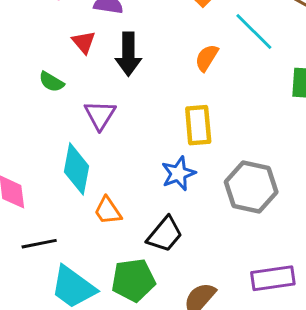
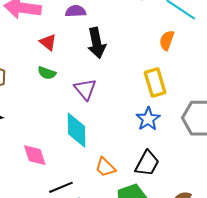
red triangle: (84, 42) -> (48, 42), moved
orange semicircle: (207, 58) -> (167, 40), moved
orange trapezoid: (108, 211) -> (105, 167), moved

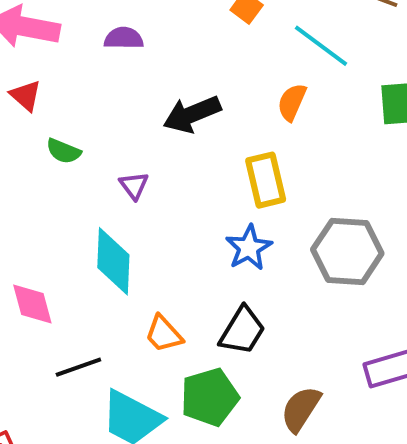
red triangle: (48, 42) -> (26, 96), moved
black arrow: (97, 43) -> (192, 114), moved, turned 76
purple triangle: (85, 89) -> (134, 186), size x0.7

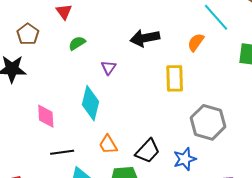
green semicircle: (63, 151) -> (77, 43), turned 114
blue star: (249, 248) -> (185, 159), moved

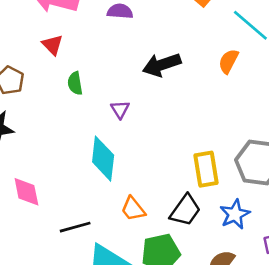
green semicircle: (77, 43) -> (75, 83), turned -60
yellow rectangle: (175, 78) -> (206, 169), moved
pink diamond: (46, 116) -> (26, 192), moved

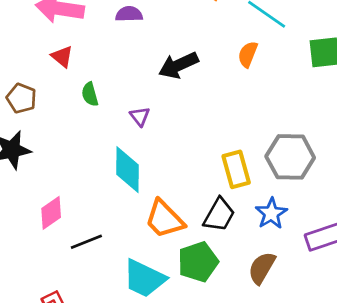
pink diamond: (26, 192) -> (51, 213), turned 72
orange trapezoid: (133, 209) -> (164, 219), size x1.5
black line: (75, 227) -> (86, 242), moved

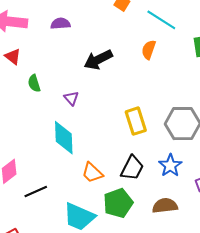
yellow rectangle: (236, 169) -> (136, 121), moved
orange trapezoid: (164, 219) -> (92, 173), size x0.7
brown semicircle: (262, 268) -> (165, 206), turned 55

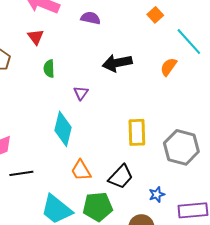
blue star: (170, 166) -> (157, 195), moved, size x0.7

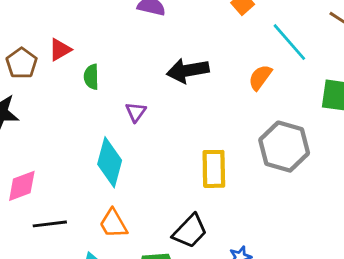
red triangle: (36, 37) -> (60, 50), moved, turned 36
gray hexagon: (181, 147) -> (284, 147), moved
orange trapezoid: (81, 170) -> (113, 224), moved

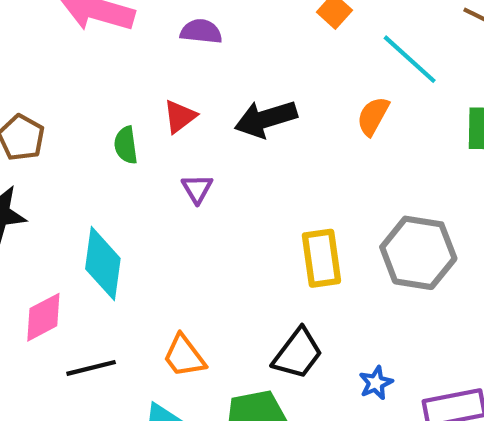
red triangle: (60, 50) -> (180, 116), moved
gray hexagon: (284, 147) -> (418, 253), moved
cyan diamond: (110, 162) -> (103, 264), moved

